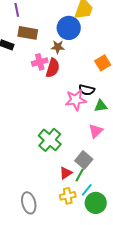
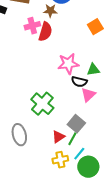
black semicircle: (87, 90) -> (79, 82), moved
gray ellipse: (29, 203) -> (19, 135), moved

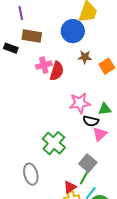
brown star: (50, 11) -> (85, 57), moved
red triangle: (58, 137) -> (70, 187), moved

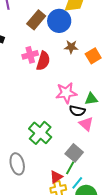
brown rectangle: (32, 36) -> (36, 20), moved, turned -60
pink triangle: (100, 134) -> (86, 124), turned -35

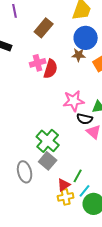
blue circle: (59, 21) -> (86, 38), moved
gray square: (74, 153) -> (48, 161), moved

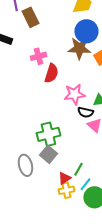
brown rectangle: (44, 28) -> (30, 17), moved, turned -66
brown star: (79, 55) -> (79, 48), size x1.6
red semicircle: (51, 69) -> (51, 73), moved
green cross: (48, 141) -> (48, 134), turned 35

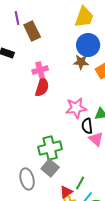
brown star: (79, 48) -> (81, 62), size x0.7
red semicircle: (51, 73) -> (42, 87), moved
black semicircle: (85, 112) -> (87, 126), turned 70

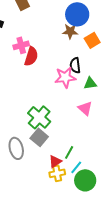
pink cross: (40, 70) -> (21, 45), moved
black semicircle: (87, 126) -> (75, 65), moved
green cross: (50, 148) -> (39, 117), turned -35

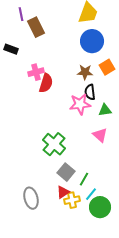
brown star: (70, 31) -> (85, 72), moved
gray square: (39, 137) -> (66, 172), moved
gray ellipse: (16, 148) -> (31, 198), moved
red triangle: (55, 161) -> (63, 192), moved

